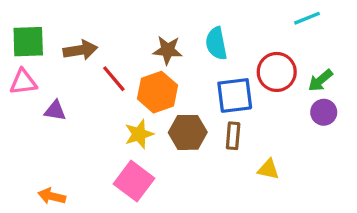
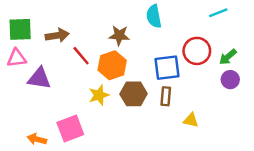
cyan semicircle: (216, 43) -> (154, 16), moved
purple triangle: (55, 111) -> (39, 78), size x1.5
pink square: (134, 181) -> (70, 129), moved, turned 32

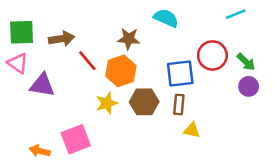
cyan semicircle: (154, 16) -> (166, 18), turned 125
green arrow: (228, 57) -> (246, 62), turned -96
pink triangle: (17, 58) -> (18, 63), turned 42
yellow triangle: (191, 120) -> (192, 130), moved

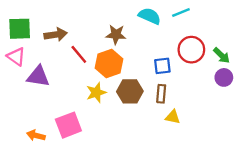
cyan line: (236, 14) -> (181, 13), moved
blue square: (180, 74) -> (162, 66), size x0.7

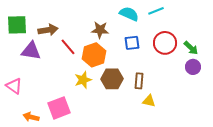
pink triangle: (16, 57) -> (14, 86), moved
blue square: (162, 66) -> (132, 43), moved
purple triangle: (38, 76) -> (31, 51), moved

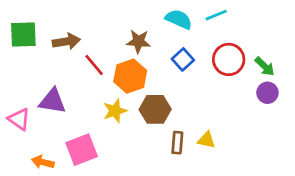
blue square: (132, 43) -> (183, 59), turned -35
purple triangle: (31, 51) -> (52, 101), moved
brown rectangle: (139, 81) -> (177, 143), moved

